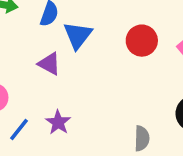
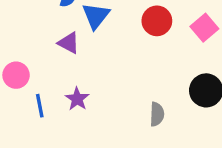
blue line: (19, 130) -> (40, 106), turned -50

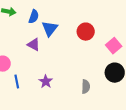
pink square: (204, 28) -> (114, 46), moved
purple star: (77, 99) -> (46, 82), moved

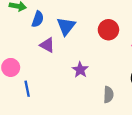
blue semicircle: (34, 17) -> (38, 19), moved
purple star: (46, 82) -> (80, 70), moved

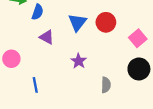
blue triangle: (66, 26) -> (77, 22), moved
blue line: (27, 89) -> (35, 85), moved

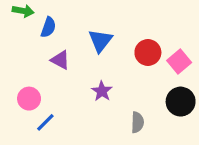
red circle: (106, 22) -> (148, 53), moved
pink circle: (11, 59) -> (29, 99), moved
blue line: (35, 85) -> (45, 122), turned 56

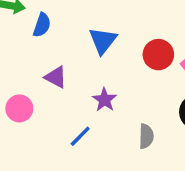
purple triangle: (60, 60) -> (56, 77), moved
blue line: (45, 122) -> (80, 136), moved

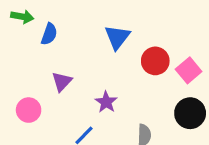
blue triangle: (103, 41) -> (117, 37), moved
purple triangle: (56, 77) -> (62, 82), turned 45

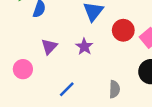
purple star: (106, 102) -> (84, 47), moved

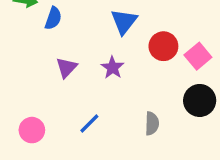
pink circle: (23, 69) -> (32, 130), moved

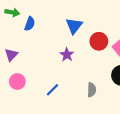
purple triangle: (66, 68) -> (11, 55), moved
pink circle: (32, 130) -> (17, 82), moved

